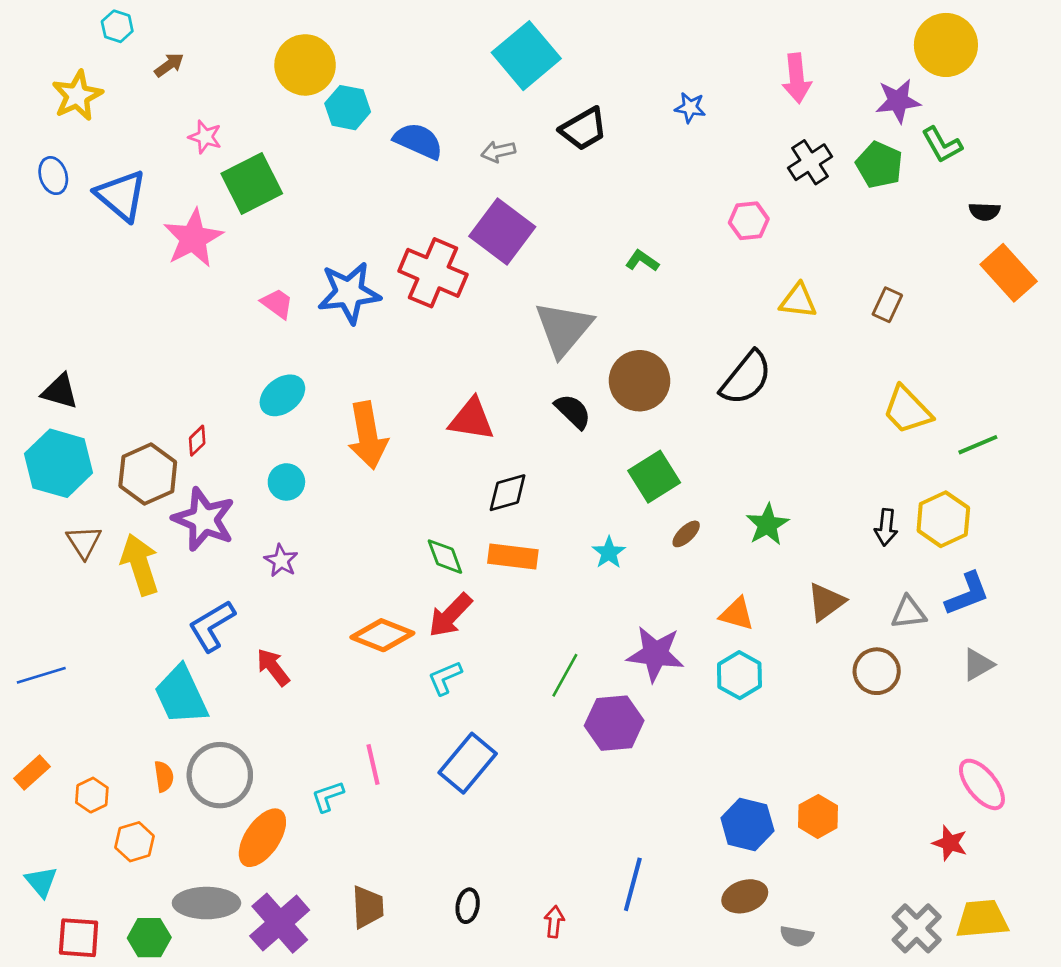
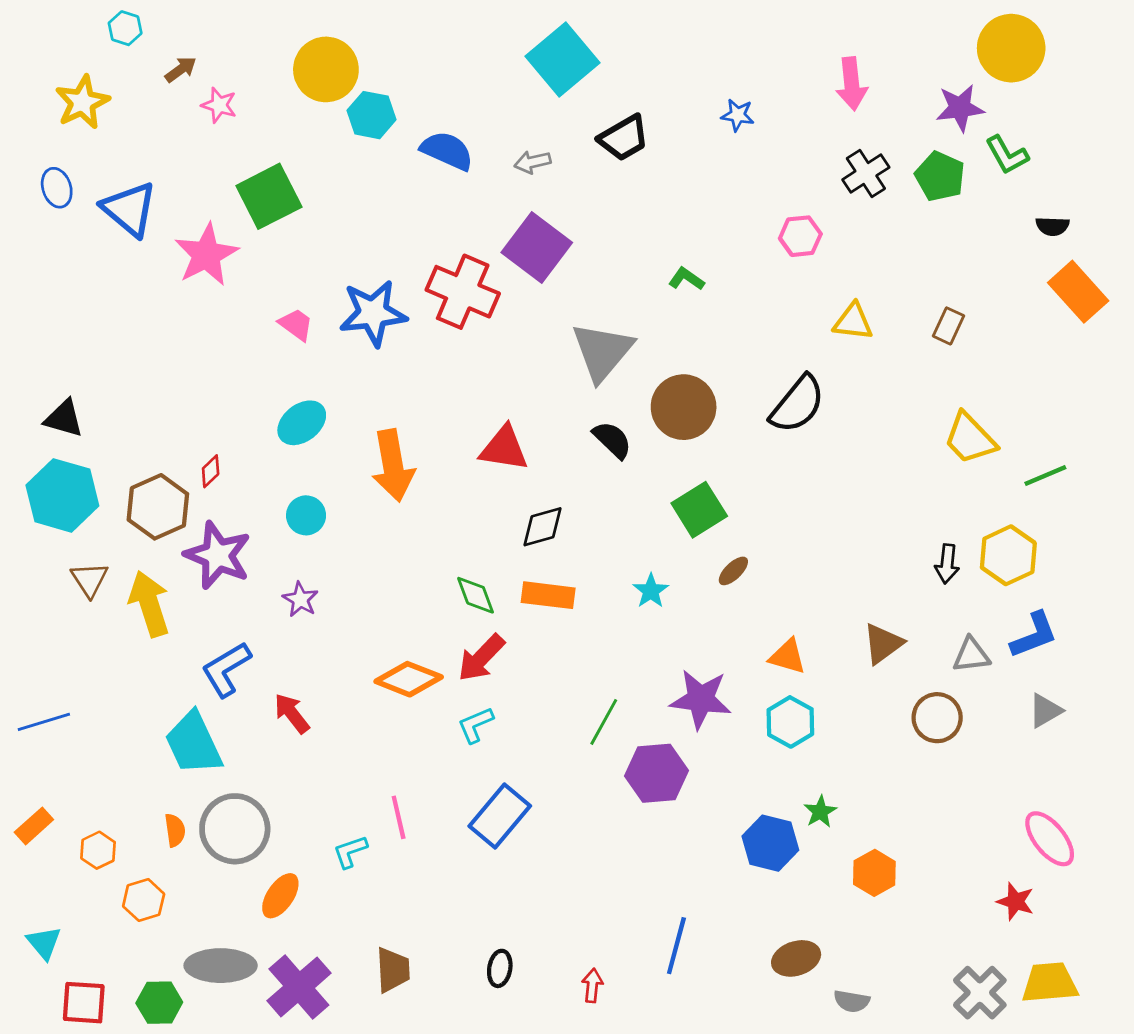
pink star: (205, 137) -> (219, 105), moved
green star: (767, 525) -> (820, 812), moved, size x0.7
blue hexagon: (747, 824) -> (770, 843), moved
orange ellipse: (262, 838) -> (280, 896), size x0.7

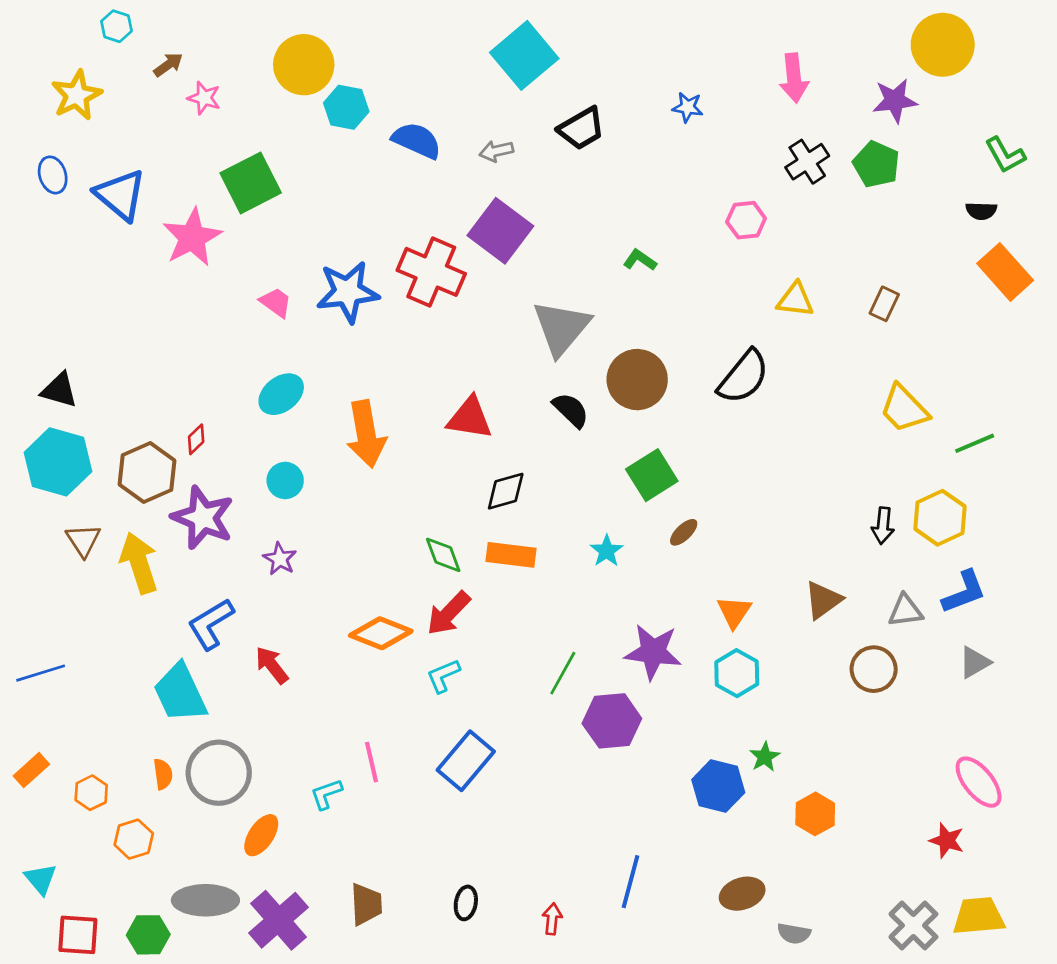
green L-shape: (1007, 155) -> (1005, 155), moved
orange triangle: (788, 656) -> (734, 612), turned 48

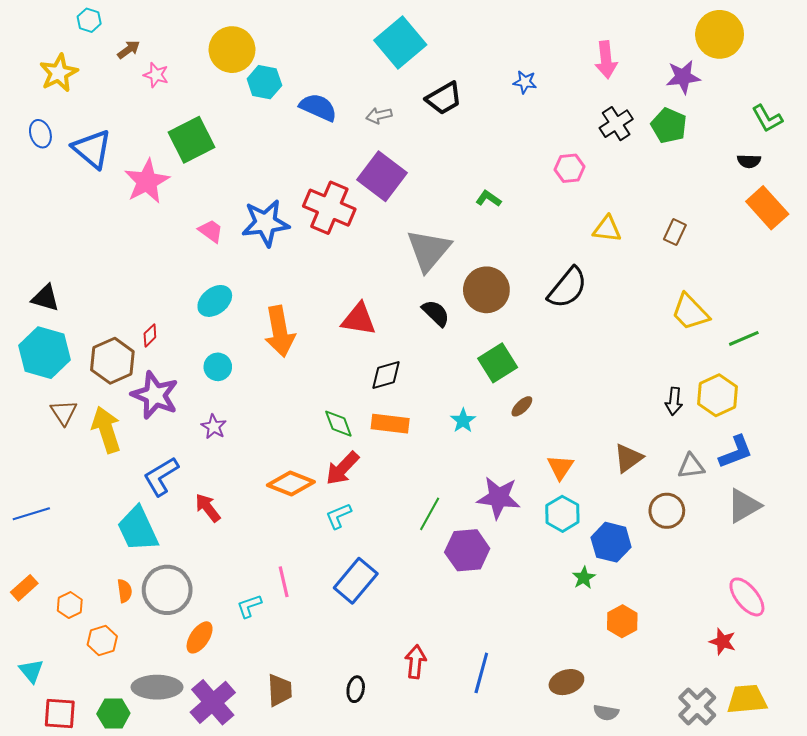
gray triangle: (975, 662) -> (744, 506), size x1.4
blue hexagon: (718, 786) -> (611, 542), moved
red arrow: (552, 919) -> (415, 662), moved, size x1.4

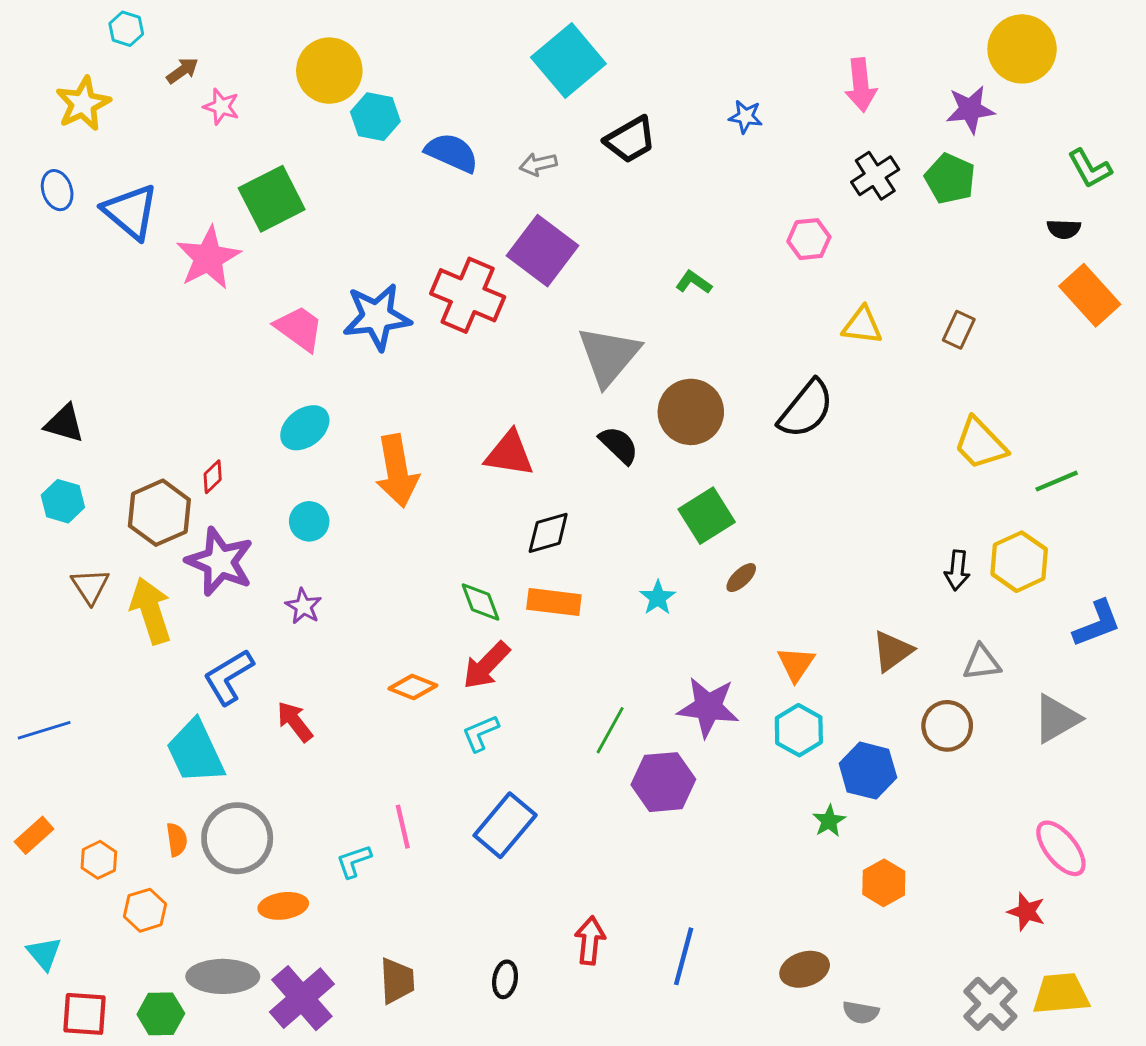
pink trapezoid: (211, 231) -> (299, 328), size x1.4
cyan hexagon: (44, 353) -> (63, 501), size x0.6
blue L-shape: (736, 452) -> (1097, 624), moved
orange diamond: (291, 483) -> (413, 687), size x0.7
orange ellipse: (200, 637) -> (283, 906), turned 48

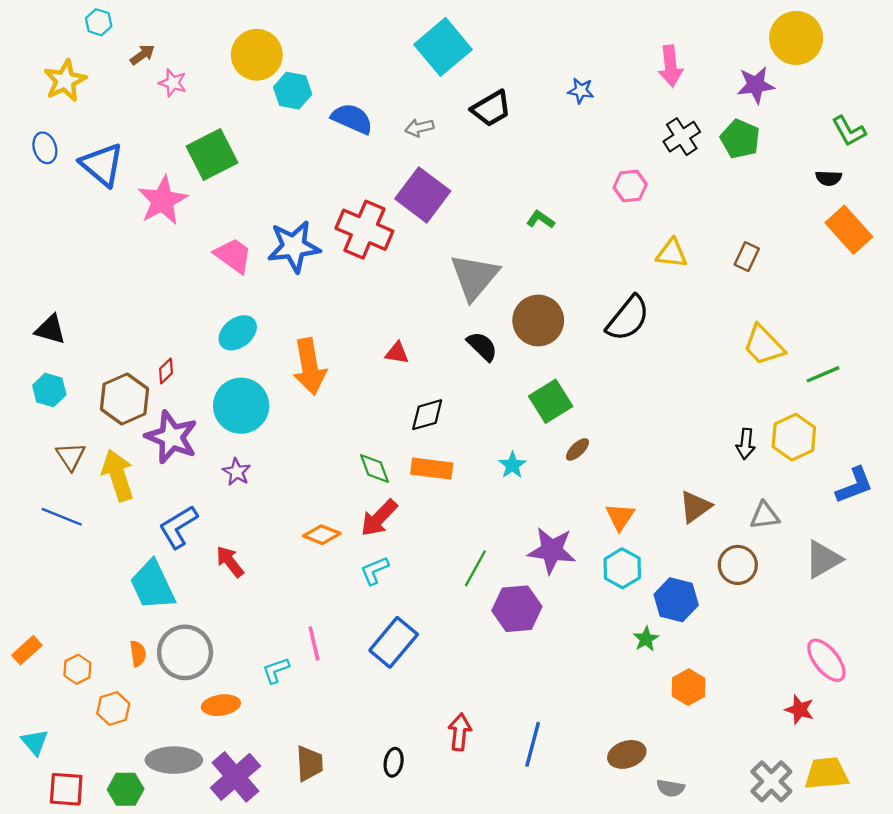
red triangle: (509, 454) -> (397, 353), size x0.6
cyan circle: (309, 521) -> (241, 406), size x1.8
blue line: (44, 730) -> (62, 517), moved, turned 39

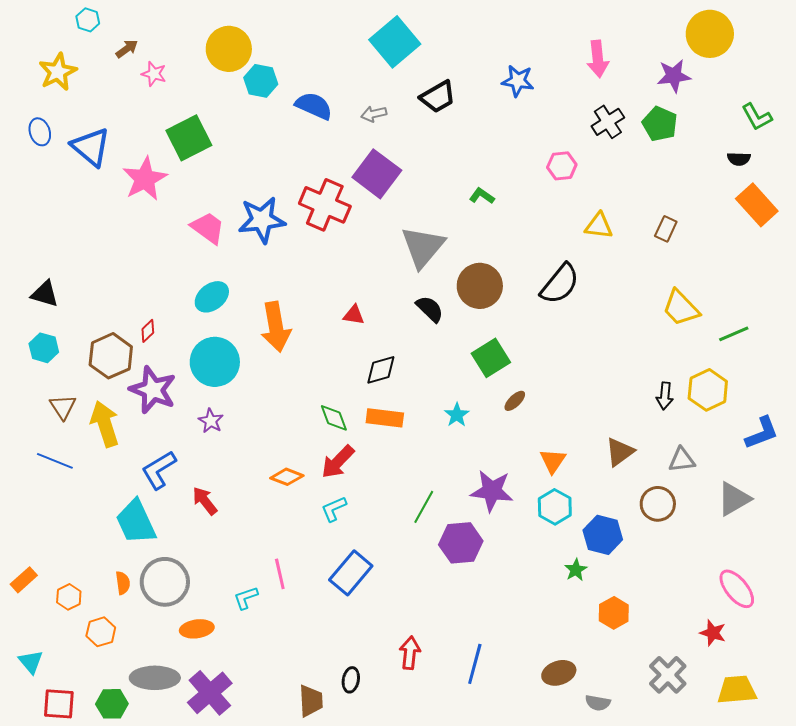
blue star: (581, 91) -> (518, 81), size x1.4
brown trapezoid: (309, 763) -> (311, 701), moved
gray cross: (771, 781) -> (668, 675), moved

